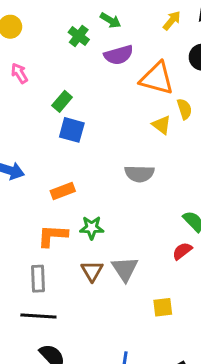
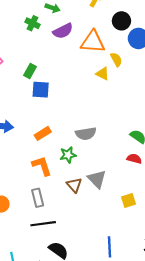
gray semicircle: (139, 174) -> (86, 134), moved
orange L-shape: (53, 236) -> (42, 166), turned 80
red semicircle: (182, 251) -> (134, 159), turned 64

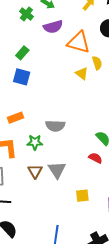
green rectangle: (30, 71) -> (22, 53), moved

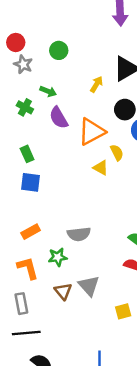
purple semicircle: (53, 27) -> (59, 118), turned 84
orange triangle: (79, 42) -> (92, 132), turned -35
green rectangle: (22, 53) -> (27, 154), turned -56

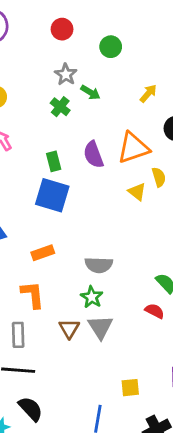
gray star: (23, 64) -> (66, 74), moved
purple semicircle: (59, 118) -> (93, 155), moved
blue square: (31, 182) -> (52, 195), size x1.4
green star: (58, 257) -> (92, 297), moved, turned 30
yellow square: (123, 311) -> (130, 388), moved

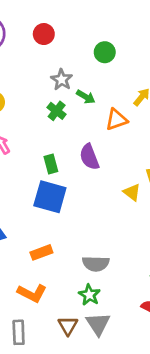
red circle: (62, 29) -> (44, 34), moved
orange triangle: (133, 148) -> (116, 119), moved, size x0.7
orange L-shape: (33, 295) -> (32, 293), turned 124

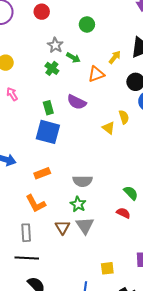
purple semicircle: (89, 157) -> (77, 102), turned -42
orange L-shape: (32, 293) -> (36, 204), turned 35

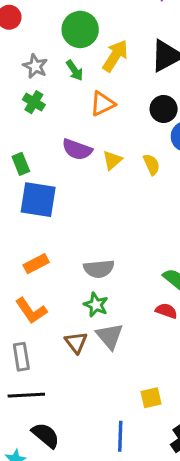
green circle: (87, 24) -> (80, 29), size x1.5
yellow arrow: (115, 57) -> (115, 56), moved, size x1.5
green arrow: (73, 58) -> (75, 70), moved, turned 32
green rectangle: (48, 108) -> (21, 164), moved
yellow triangle: (109, 128) -> (112, 160), moved, turned 48

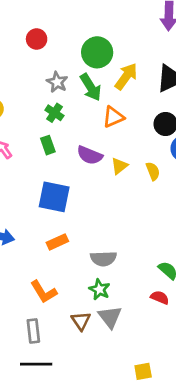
green arrow: (75, 70) -> (91, 87), size x1.5
green rectangle: (21, 164) -> (48, 145), moved
orange rectangle: (36, 264) -> (57, 242), moved

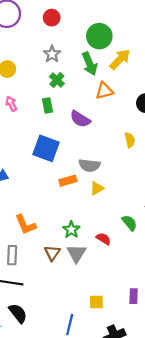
gray star: (57, 82) -> (52, 54), moved
yellow triangle: (119, 166) -> (97, 188), moved
orange rectangle: (57, 242) -> (68, 181), moved
gray semicircle: (103, 259) -> (89, 165), moved
red semicircle: (160, 297) -> (103, 239), moved

